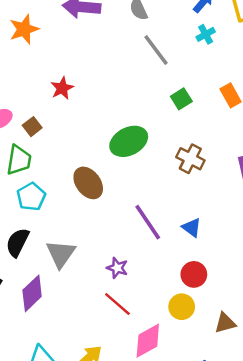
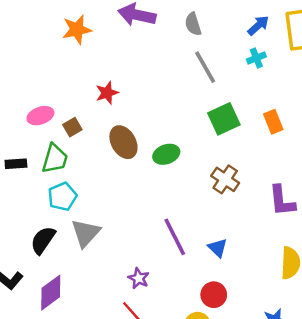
green square: (181, 99) -> (224, 119), size x1.5
green ellipse: (129, 141) -> (166, 154), size x0.7
brown ellipse: (88, 183) -> (123, 142), moved
gray triangle: (61, 254) -> (86, 233), moved

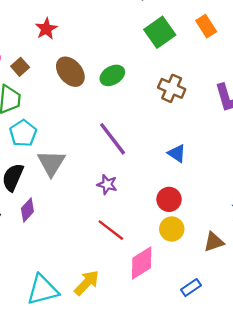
purple line: (175, 237) -> (113, 139), moved
purple star: (139, 278) -> (107, 184), moved
purple diamond: (51, 293) -> (27, 210), moved, size x0.7
red circle: (214, 295) -> (169, 199), moved

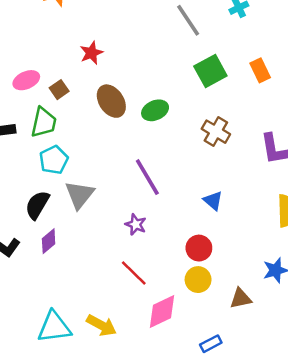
yellow arrow: (87, 283) -> (102, 325), turned 68

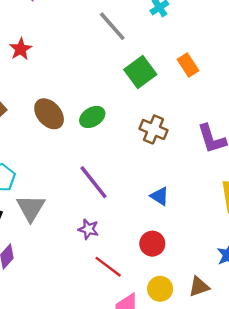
red star: (91, 53) -> (21, 49), moved
red line: (134, 273) -> (108, 267), moved
yellow circle: (198, 280) -> (160, 289), moved

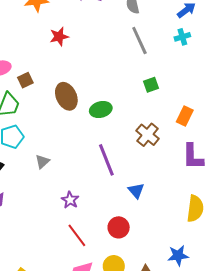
orange rectangle: (188, 65) -> (185, 116), moved, turned 42
green square: (140, 72) -> (151, 85), size x0.6
purple line: (93, 182) -> (106, 160), moved
gray triangle: (31, 208) -> (42, 161), moved, size x0.6

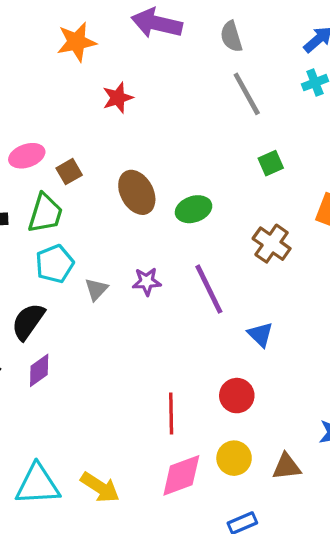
gray triangle: (42, 161) -> (96, 289), moved
purple star: (70, 200) -> (147, 282), moved, turned -30
red line: (77, 235) -> (171, 414), turned 40

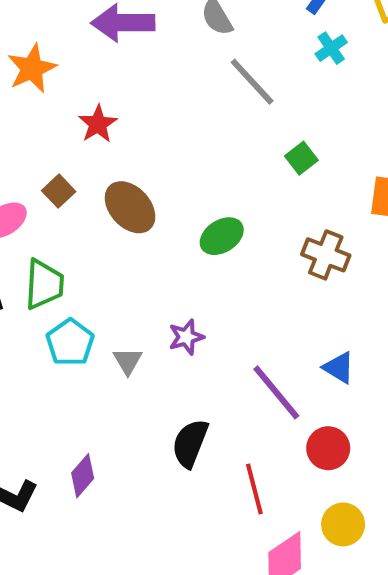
brown square: (69, 172) -> (59, 191), moved
brown ellipse: (137, 192) -> (130, 207), moved
purple line: (209, 289) -> (276, 392), moved
black semicircle: (28, 321) -> (190, 443), moved

